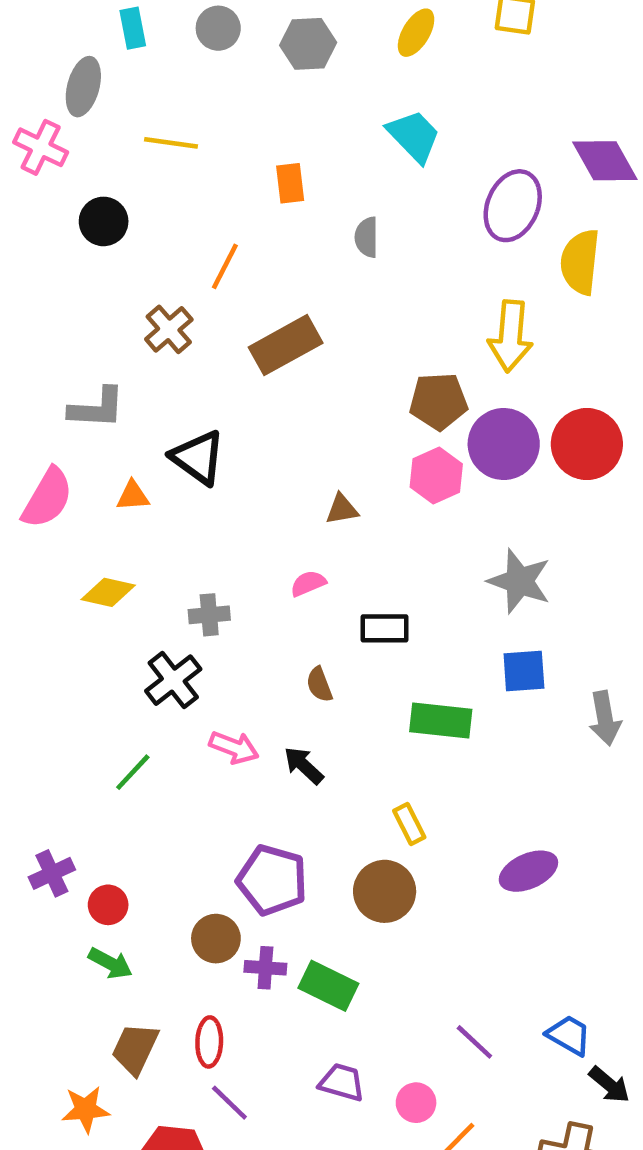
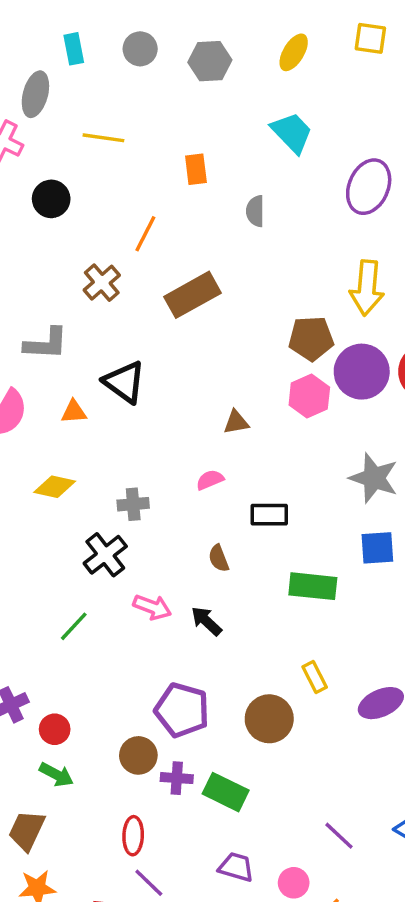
yellow rectangle: (409, 824) -> (315, 677), moved
brown trapezoid: (135, 1049) -> (27, 830), moved

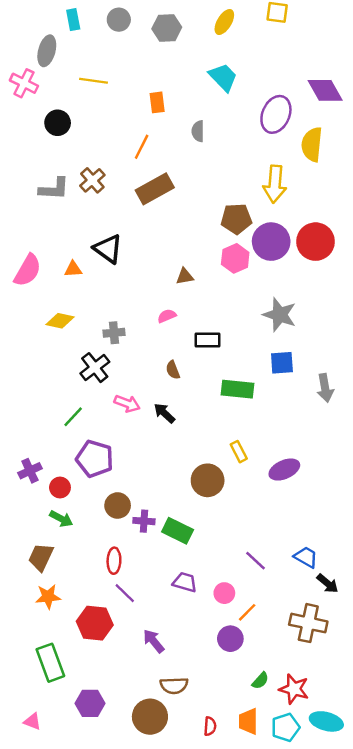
orange line: (145, 234) -> (142, 147), moved
gray L-shape: (46, 344) -> (54, 189), moved
purple pentagon: (182, 710) -> (95, 459), moved

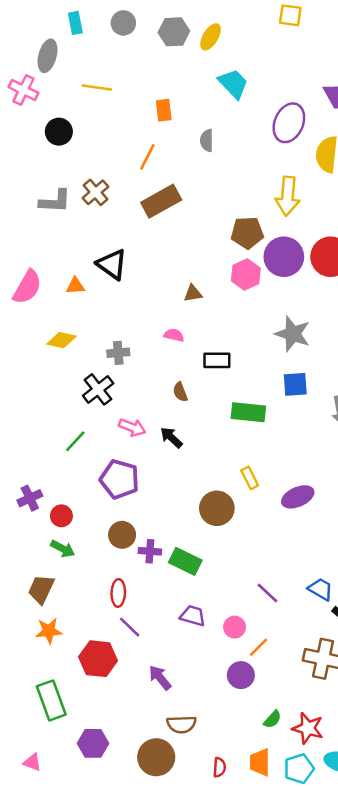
yellow ellipse: (224, 22) -> (211, 37), moved
pink semicircle: (167, 316) -> (174, 335), turned 36
purple pentagon: (95, 459) -> (120, 479), moved

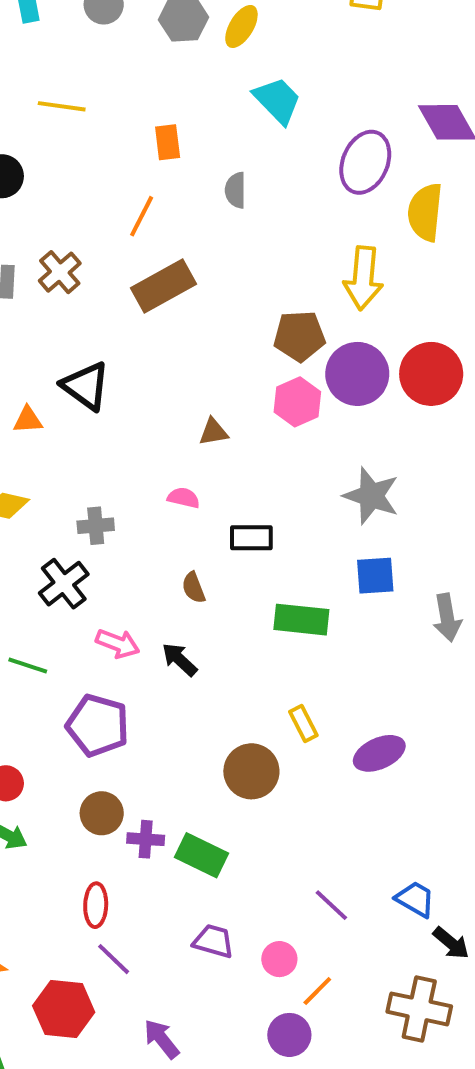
green line: (75, 441) -> (28, 666), turned 65

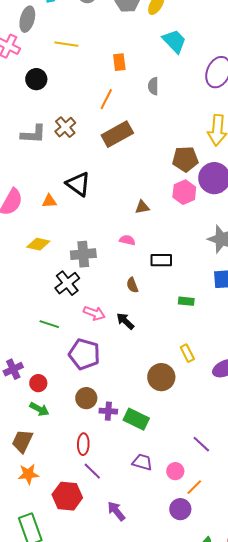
gray cross: (96, 526) -> (83, 254), size x1.4
green rectangle: (301, 620) -> (186, 301), size x0.6

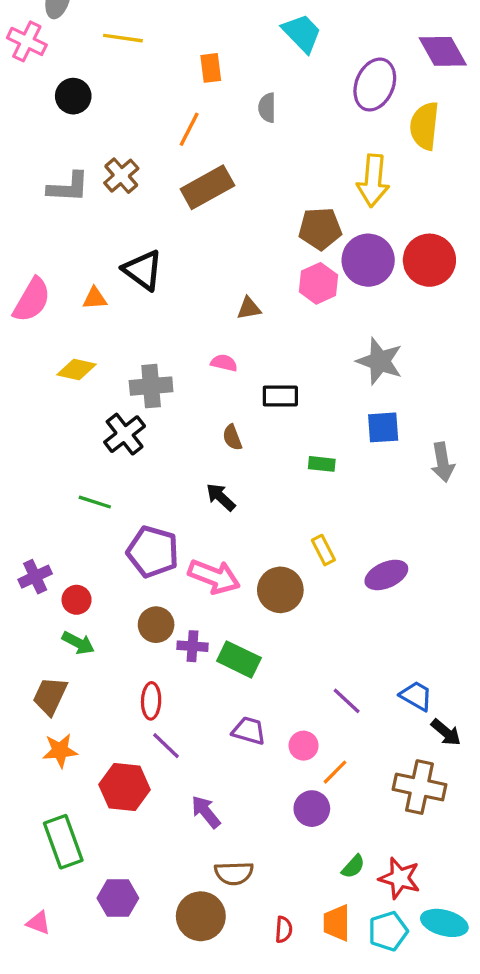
pink arrow: (94, 313) -> (214, 577), moved, size x1.4

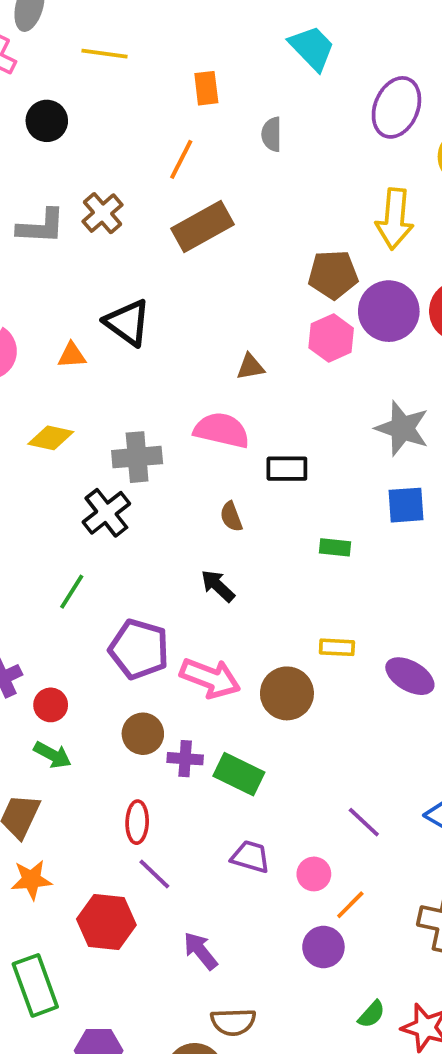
pink semicircle: (224, 363) -> (222, 430), size x1.8
green line: (95, 502) -> (72, 592), turned -76
yellow rectangle: (323, 550) -> (337, 647), turned -60
purple ellipse: (386, 575) -> (410, 676), turned 54

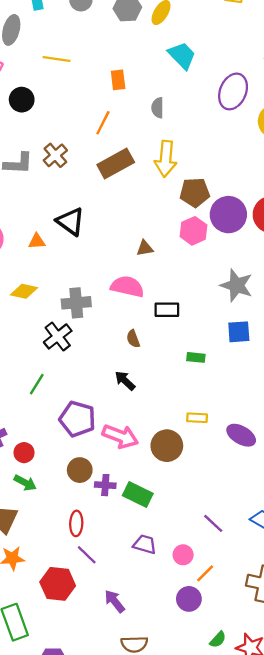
yellow arrow: (395, 219) -> (166, 159), moved

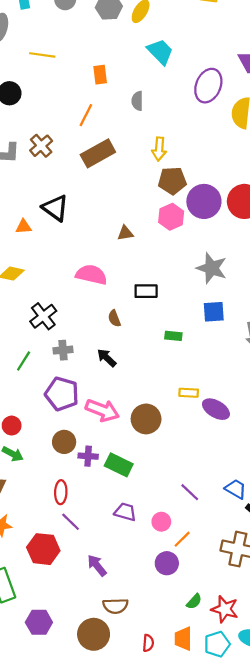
yellow arrow: (166, 159) -> (159, 149), moved, size x0.7
pink semicircle: (127, 287) -> (91, 275), moved
gray cross: (76, 303) -> (63, 350), moved, size x0.7
yellow rectangle: (197, 418) -> (189, 393), moved

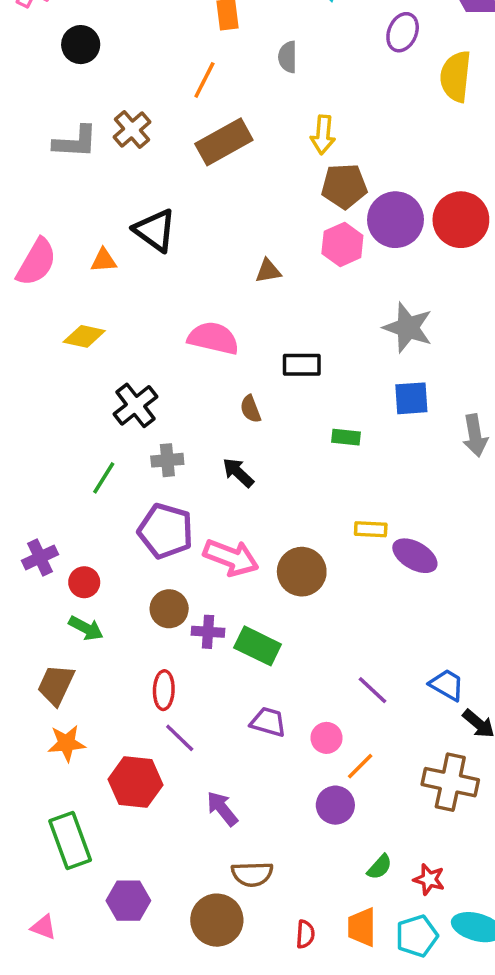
purple ellipse: (208, 86) -> (403, 32), size x0.7
red star: (225, 609) -> (429, 879), size x0.7

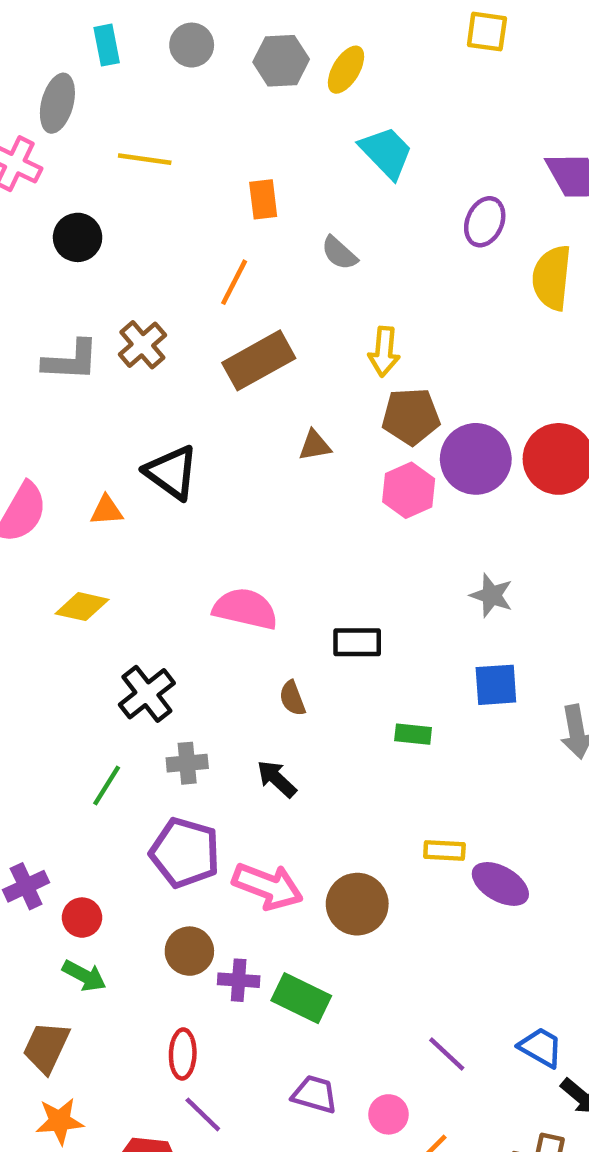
gray semicircle: (288, 57) -> (339, 253), turned -48
brown triangle: (268, 271) -> (315, 445), moved
gray star: (408, 328) -> (491, 595), size x0.7

